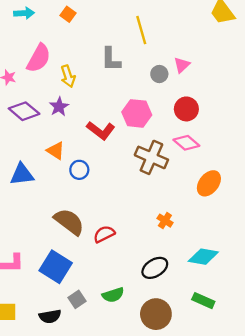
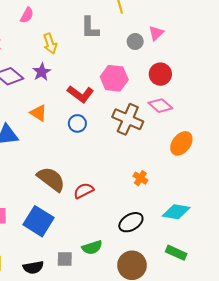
pink semicircle: (39, 58) -> (27, 15), moved, size x0.6
blue circle: (79, 170) -> (77, 123), moved
gray square: (77, 299) -> (65, 259), moved, turned 35

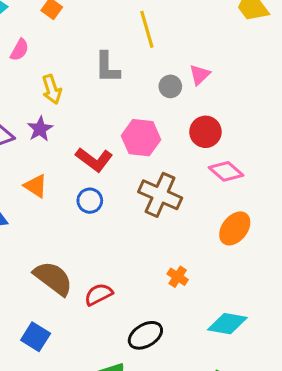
pink diamond: (160, 106) -> (226, 171), moved
blue square: (38, 221) -> (36, 337), size x0.7
black ellipse: (131, 222) -> (145, 335), moved

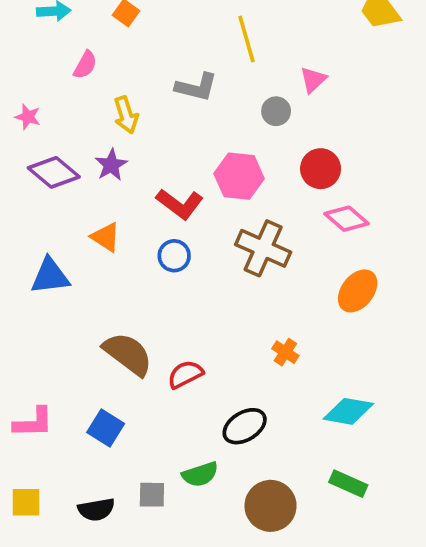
gray L-shape: (107, 67) -> (196, 87), turned -76
pink triangle: (200, 75) -> (313, 80), moved

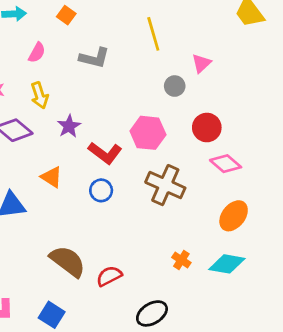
gray L-shape: (196, 87) -> (94, 58), moved
yellow arrow: (126, 115) -> (40, 95), moved
purple star: (111, 165) -> (69, 126), moved
cyan diamond: (348, 411) -> (227, 264), moved

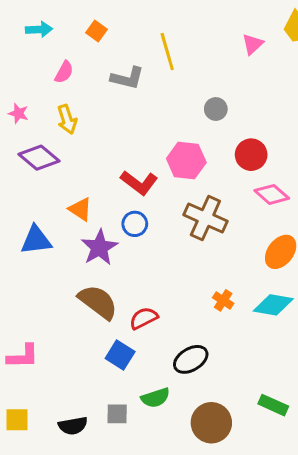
yellow line: (153, 34) -> (167, 52), moved
pink triangle: (201, 63) -> (253, 44), moved
purple star: (69, 126) -> (99, 247), moved, size x1.4
blue square: (52, 315) -> (120, 355), moved

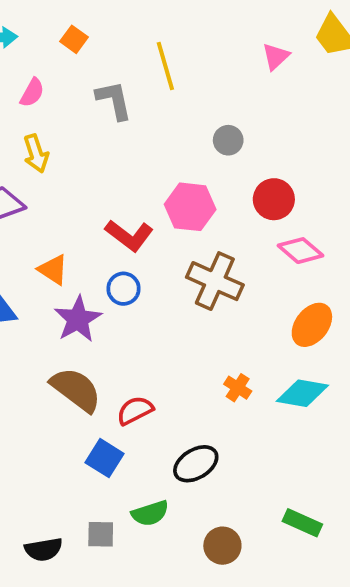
gray L-shape: (127, 78) -> (114, 100), turned -116
brown circle: (211, 423) -> (222, 546), size x0.7

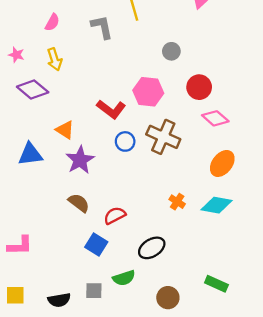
blue circle: (123, 289) -> (125, 141), moved
brown semicircle: (76, 390) -> (79, 203), size x0.7

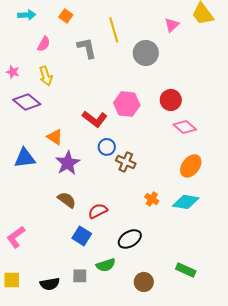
gray circle: (171, 51) -> (146, 53), moved, size x1.6
brown cross: (163, 137) -> (126, 162), moved, size x0.7
pink L-shape: (20, 246) -> (16, 237), turned 145

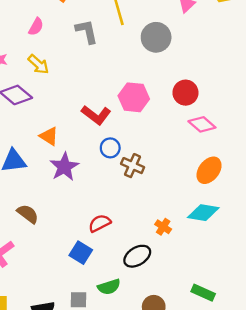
yellow arrow: (46, 76) -> (38, 64), turned -30
orange cross: (152, 199) -> (163, 227), moved
brown semicircle: (67, 200) -> (28, 214), moved

